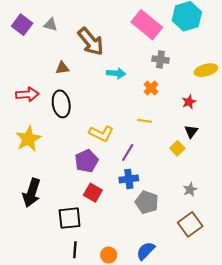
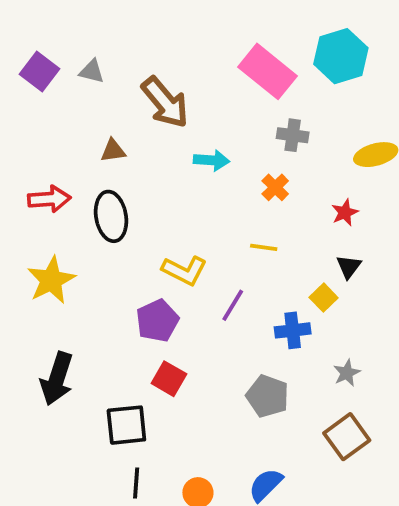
blue cross: (129, 179) -> (293, 330), moved

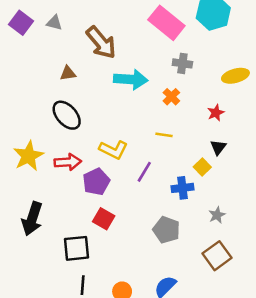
cyan arrow: (211, 160) -> (131, 79), size x1.5
red arrow: (49, 199) -> (68, 162), moved
black ellipse: (111, 216) -> (67, 115), turned -32

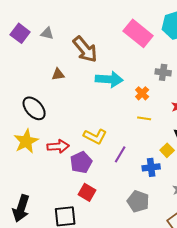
gray cross: (182, 63) -> (163, 72), moved
black ellipse: (67, 115) -> (34, 108), moved
yellow line: (164, 135) -> (144, 118), moved
black arrow: (32, 219) -> (21, 208), moved

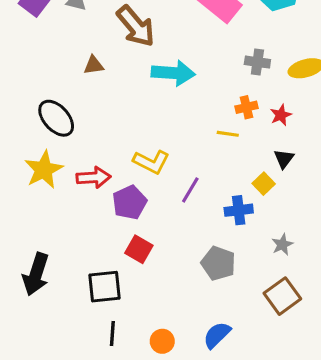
orange cross: (142, 93) -> (246, 107), moved, turned 32

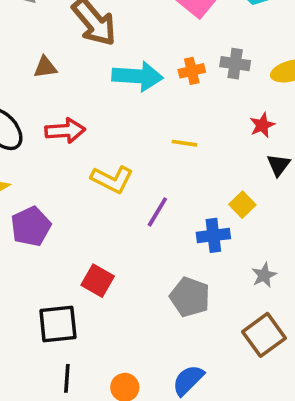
orange cross: (246, 107) -> (192, 71), moved
yellow line: (228, 134) -> (184, 143), moved
black triangle: (284, 159) -> (279, 165), moved
red arrow: (94, 177) -> (65, 131), moved
purple pentagon: (129, 202) -> (31, 226), moved

